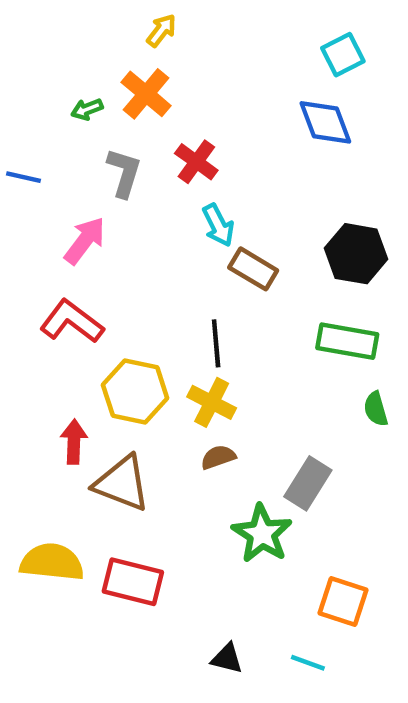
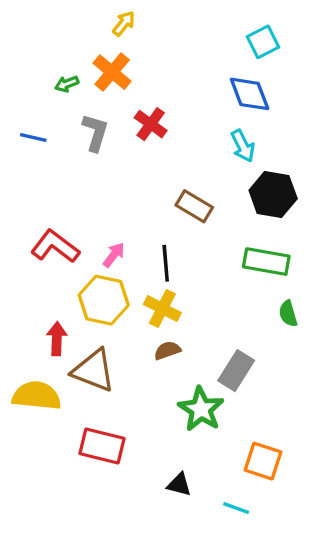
blue line: (24, 177) -> (33, 137), moved
cyan arrow: (218, 225) -> (243, 146), moved
pink arrow: (85, 241) -> (114, 255), moved, size x0.7
yellow semicircle: (52, 562) -> (37, 396), moved
black triangle: (227, 658) -> (179, 485), moved

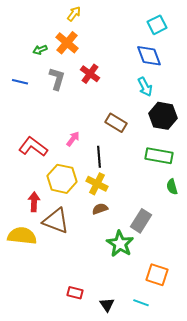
pink arrow: (114, 255) -> (73, 139), moved
red rectangle: (102, 446) -> (75, 293), moved, size x0.6
black triangle: (179, 485) -> (107, 305), moved, turned 42

